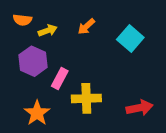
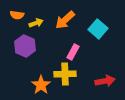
orange arrow: (86, 27) -> (65, 20), size x1.5
pink rectangle: (60, 78) -> (73, 52), moved
orange star: (37, 113) -> (41, 85), moved

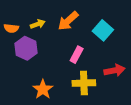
orange semicircle: (17, 15) -> (11, 28), moved
yellow cross: (65, 74) -> (84, 83), moved
red arrow: (105, 81) -> (114, 70), moved

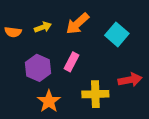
purple hexagon: (26, 48) -> (38, 68), moved
pink rectangle: (77, 55) -> (72, 62), moved

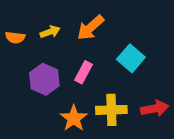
cyan square: (117, 34) -> (131, 58), moved
red arrow: (130, 80) -> (155, 109), moved
orange star: (49, 101) -> (74, 118), moved

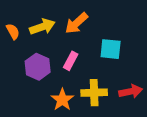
yellow arrow: (50, 32) -> (42, 27), size x1.5
orange semicircle: (15, 37) -> (13, 31), turned -126
cyan square: (131, 58) -> (111, 49), turned -35

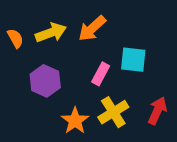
pink rectangle: (71, 61) -> (101, 74), moved
red arrow: (131, 91) -> (157, 111), turned -55
yellow cross: (94, 93) -> (113, 112), turned -30

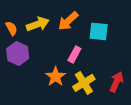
cyan square: (133, 60) -> (99, 31), moved
purple hexagon: (45, 81) -> (18, 54), moved
orange star: (75, 121) -> (56, 77), moved

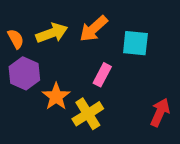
orange star: (56, 77) -> (56, 96), moved
yellow cross: (84, 83) -> (88, 114), moved

